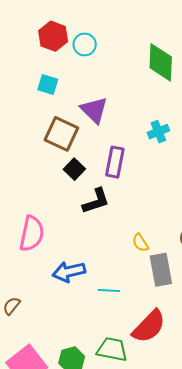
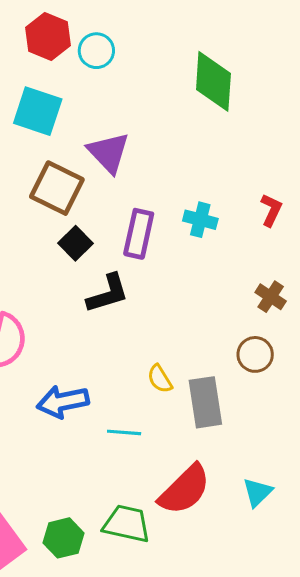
cyan square: (48, 85) -> (38, 111), size x1.5
cyan cross: (158, 132) -> (200, 220), moved, turned 35
yellow semicircle: (140, 243) -> (160, 379), moved

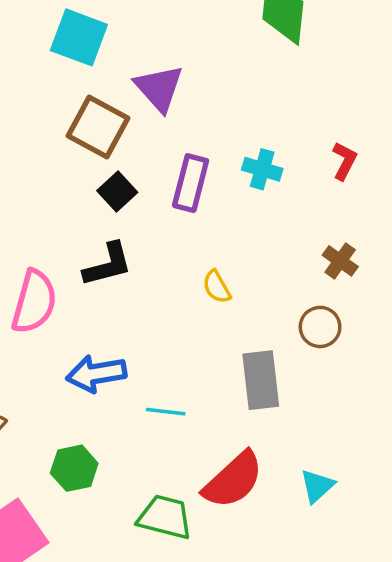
black L-shape: (108, 294) -> (108, 265), moved
yellow semicircle: (160, 379) -> (217, 287), moved
green hexagon: (64, 538) -> (74, 468), moved

